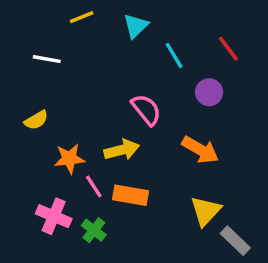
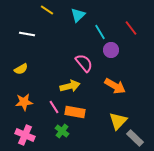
yellow line: (82, 17) -> (47, 10), turned 56
purple circle: (209, 92) -> (111, 50), moved
orange star: (69, 159) -> (24, 102), moved
pink cross: (54, 216) -> (25, 135), moved
green cross: (94, 230) -> (62, 131), moved

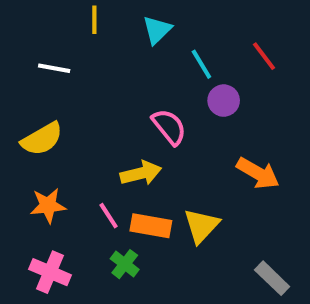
yellow line: (47, 10) -> (94, 20), turned 56
yellow semicircle: (21, 69) -> (42, 139), size x1.5
orange arrow: (115, 86) -> (258, 173), moved
yellow triangle: (118, 121) -> (201, 226), moved

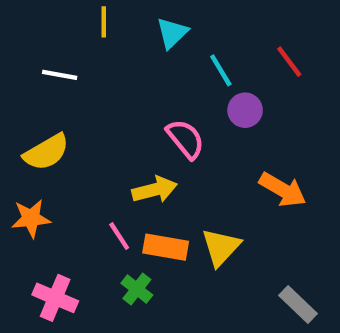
orange star: (48, 205) -> (31, 218), moved

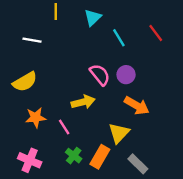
purple circle: (245, 110) -> (126, 75), moved
orange arrow: (283, 190) -> (137, 106), moved
orange star: (31, 218) -> (36, 117), moved
orange rectangle: (166, 247) -> (100, 157), moved, turned -70
gray rectangle: (298, 304) -> (138, 164), moved

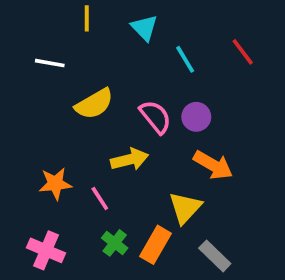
cyan triangle: (93, 18) -> (144, 28), turned -30
yellow semicircle: (25, 82) -> (94, 104), moved

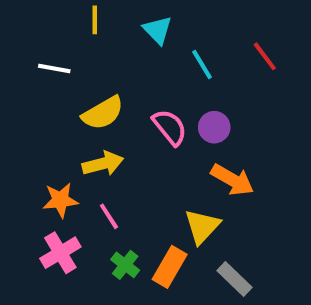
yellow arrow: (130, 159) -> (103, 164), moved
pink cross: (46, 250) -> (60, 253), moved, turned 36

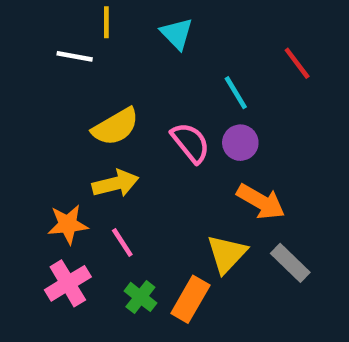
cyan line: (202, 64) -> (236, 93), moved
white line: (54, 68) -> (75, 56), moved
gray rectangle: (234, 279) -> (290, 263), moved

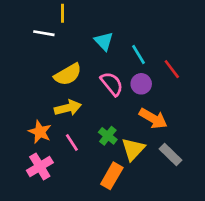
cyan triangle: (177, 34) -> (104, 41), moved
red line: (297, 63) -> (172, 69), moved
orange star: (68, 224) -> (40, 132), turned 30
green cross: (140, 297) -> (108, 136), moved

